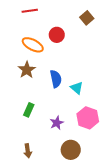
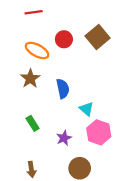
brown square: (87, 18) -> (98, 37), moved, size x1.5
cyan triangle: (77, 88) -> (86, 109), moved
green rectangle: (29, 110) -> (33, 123), turned -56

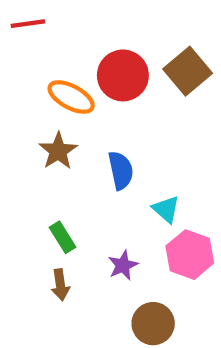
red line: (34, 12) -> (28, 24), moved
red circle: (64, 39) -> (123, 75), size x1.5
brown arrow: (31, 169) -> (60, 285), moved

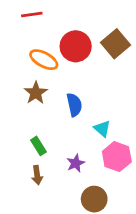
red line: (28, 24) -> (32, 14), moved

